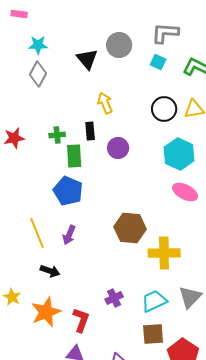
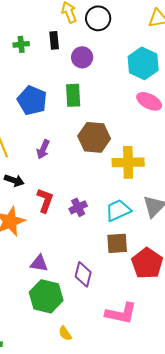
black circle: (164, 109) -> (98, 18), moved
green rectangle: (74, 156) -> (73, 95), moved
purple arrow: (69, 235) -> (43, 149), moved
red L-shape: (81, 320) -> (45, 200), moved

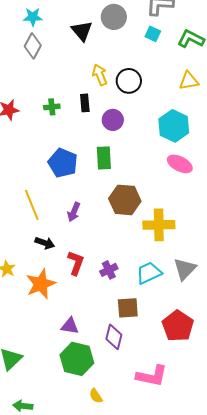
brown square: (117, 243) -> (128, 308), moved

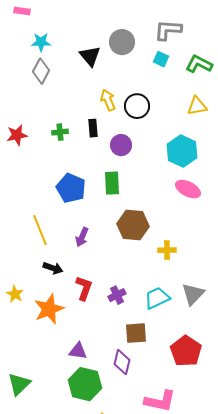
yellow cross: (159, 225) -> (167, 250), size x0.6

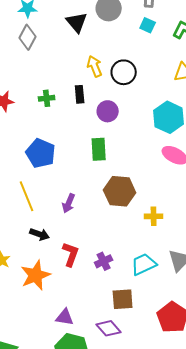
blue pentagon: (71, 188) -> (41, 153), moved
purple diamond: (122, 362) -> (109, 328), turned -55

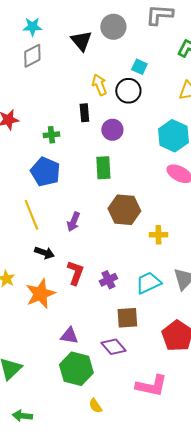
cyan square: (148, 25) -> (139, 67), moved
gray diamond: (28, 37) -> (32, 56), turned 35
green cross: (47, 98) -> (51, 135), moved

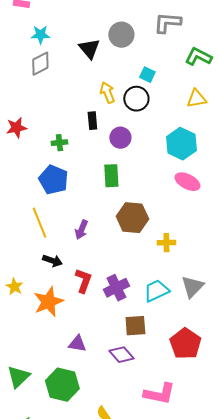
purple cross: (108, 280) -> (116, 288), size x1.4
green hexagon: (76, 369) -> (62, 385), moved

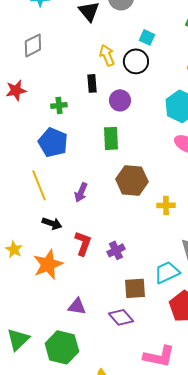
gray diamond: (40, 64) -> (33, 45), moved
purple cross: (116, 288) -> (116, 250), size x0.7
cyan trapezoid: (156, 291) -> (167, 272), moved

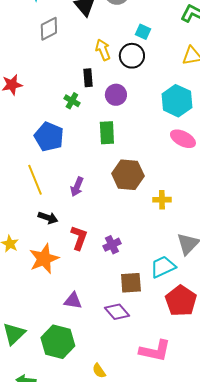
gray diamond: (33, 45) -> (49, 29), moved
green cross: (59, 105) -> (72, 101), moved, turned 35

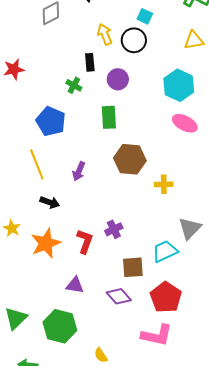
red L-shape: (79, 238) -> (85, 241), moved
red pentagon: (181, 301) -> (166, 297), moved

